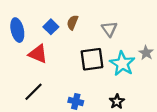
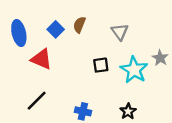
black square: (92, 59) -> (101, 65), size x0.6

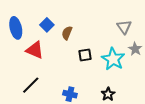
brown semicircle: (79, 25) -> (67, 33), moved
gray triangle: (120, 32) -> (124, 27), moved

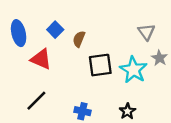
black square: (85, 55) -> (100, 65), size x1.5

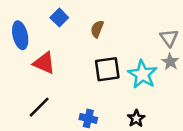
blue square: (55, 30) -> (59, 18), moved
gray triangle: (146, 32) -> (169, 38), moved
brown semicircle: (79, 39) -> (97, 29), moved

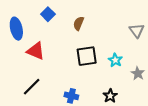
gray star: (170, 62) -> (138, 73), moved
cyan star: (143, 74) -> (115, 60), size x0.6

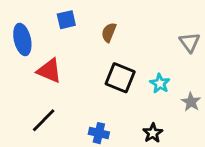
blue square: (48, 14) -> (66, 20), turned 32
black square: (87, 56) -> (120, 78), turned 30

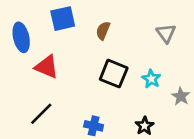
blue square: (66, 20) -> (63, 19), size x1.4
gray triangle: (190, 42) -> (166, 33), moved

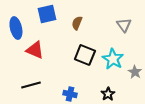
cyan star: (151, 79) -> (113, 59), size x1.5
black line: (41, 114) -> (31, 85), turned 30

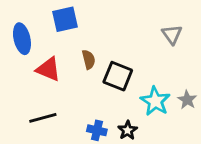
brown semicircle: (77, 23) -> (89, 60), moved, turned 144
cyan star: (113, 59) -> (155, 101), moved
black star: (108, 94) -> (128, 130), moved

